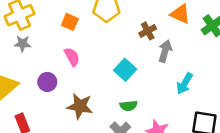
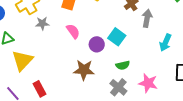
gray star: (22, 44) -> (42, 23), moved
purple circle: (47, 82) -> (97, 44), moved

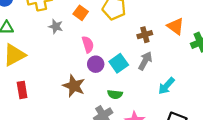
gray arrow: (147, 18) -> (145, 61), moved
gray star: (42, 23) -> (56, 26), moved
pink semicircle: (73, 31) -> (88, 44), moved

